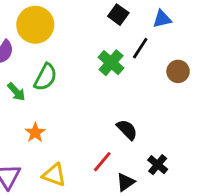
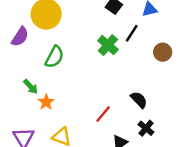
green arrow: (16, 92) -> (31, 87), moved
black semicircle: (127, 130) -> (139, 100), moved
red line: (102, 162) -> (103, 114), moved

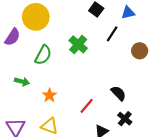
green cross: (108, 45) -> (78, 44), moved
green arrow: (31, 87) -> (22, 82), turned -32
orange star: (46, 102) -> (50, 95), moved

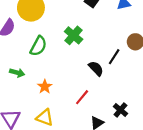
black line: (112, 34) -> (114, 57), moved
black semicircle: (118, 93) -> (96, 68), moved

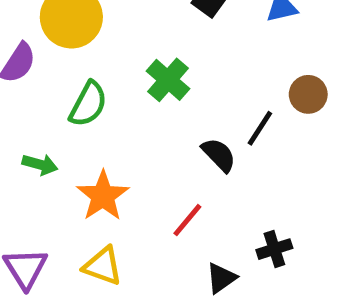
orange star: (45, 87) -> (103, 196), size x1.5
black cross: (120, 110) -> (274, 249), turned 32

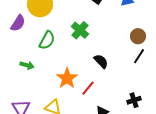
black line: (260, 128) -> (139, 56), moved
orange star: (103, 196) -> (67, 78), moved
black cross: (274, 249) -> (134, 100), moved

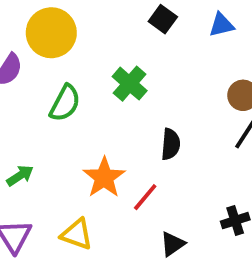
black semicircle: (101, 61) -> (171, 144), turned 49
green arrow: (27, 65) -> (20, 176), moved, turned -48

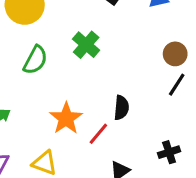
black semicircle: (171, 144) -> (121, 108), moved

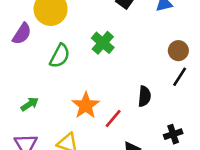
black semicircle: (121, 108) -> (144, 96), moved

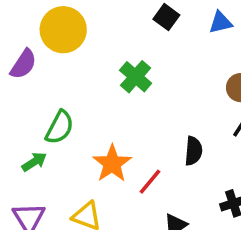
green semicircle: (60, 56) -> (60, 127), moved

